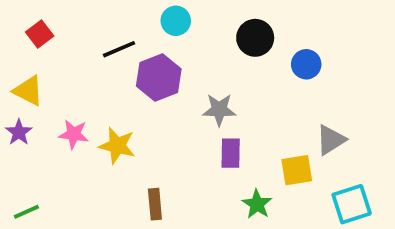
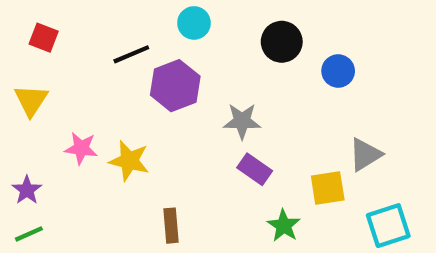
red square: (40, 34) -> (44, 38), turned -32
yellow triangle: (28, 91) -> (31, 100), turned 36
purple star: (19, 132) -> (27, 190), moved
purple rectangle: (231, 153) -> (255, 169), turned -56

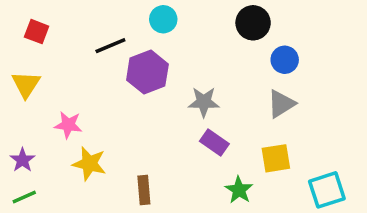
black circle: (282, 42) -> (253, 23), moved
gray triangle: (365, 155) -> (281, 104), moved
yellow star: (129, 161) -> (89, 164), moved

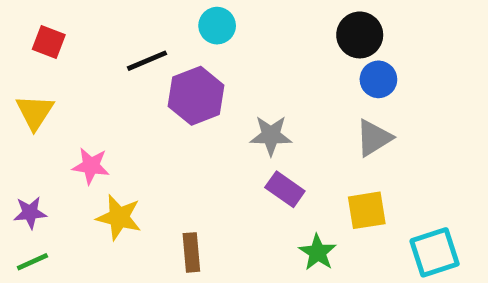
black circle: (253, 23) -> (360, 35), moved
purple star: (22, 160) -> (30, 213), turned 30

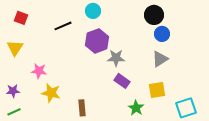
purple hexagon: (196, 96) -> (97, 41), moved

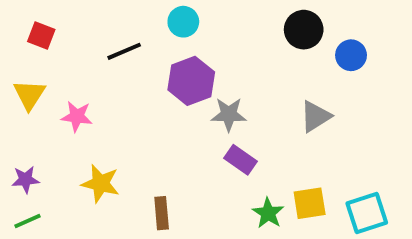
blue circle: (162, 34) -> (351, 55), moved
pink star: (39, 71) -> (77, 116), moved
yellow square: (157, 90) -> (310, 203), moved

